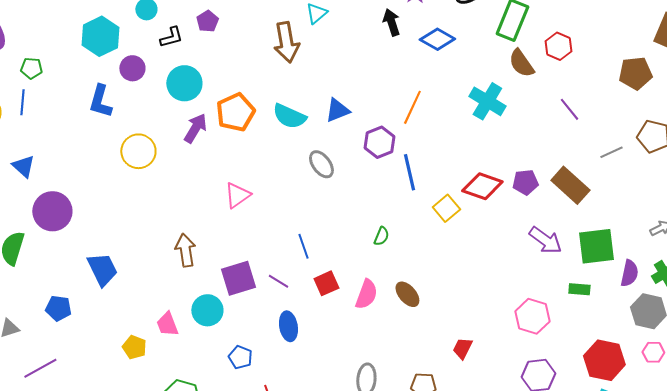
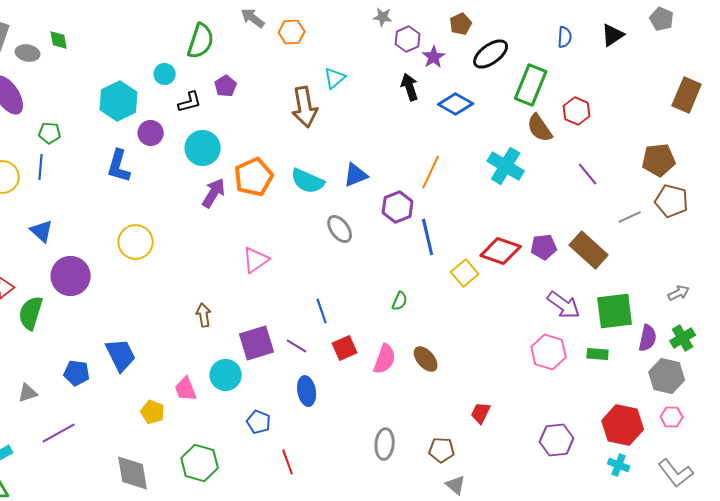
brown pentagon: (635, 73) -> (659, 160), moved
yellow circle: (138, 151) -> (136, 242), moved
brown arrow: (185, 250) -> (204, 315), size x0.7
blue trapezoid: (102, 269) -> (121, 355), moved
pink hexagon: (532, 316) -> (549, 352), moved

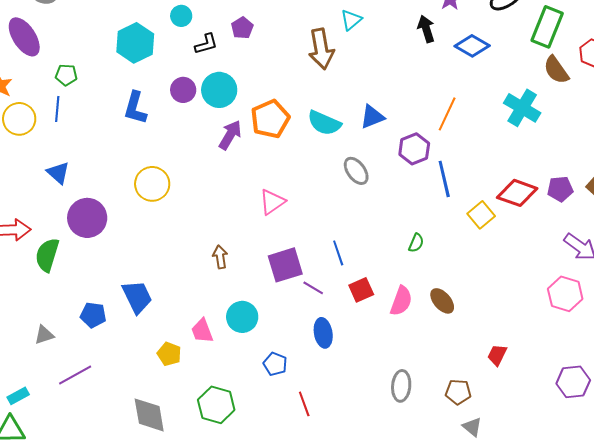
purple circle: (151, 133) -> (183, 90), moved
purple square: (257, 343) -> (285, 265), moved

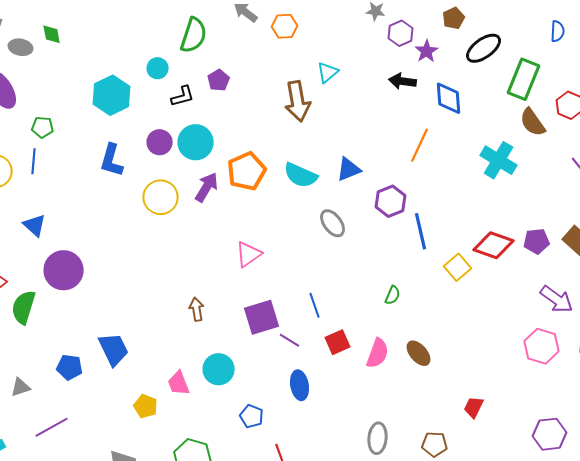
black arrow: (426, 29) -> (403, 81), turned -64
blue diamond: (472, 46) -> (449, 98), turned 56
orange line: (447, 114) -> (420, 145), moved
yellow circle: (152, 184) -> (161, 197), moved

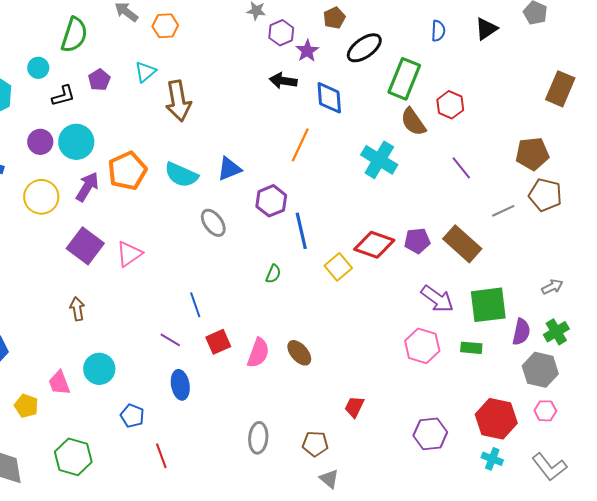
cyan triangle: (328, 72) -> (145, 72), moved
green semicircle: (393, 295) -> (273, 274), moved
purple square: (262, 317) -> (85, 246), moved, turned -36

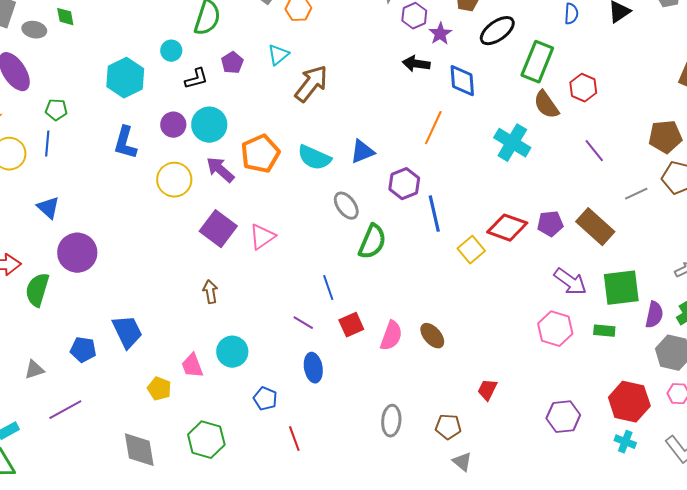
brown arrow: (178, 101) -> (311, 84), turned -132
purple arrow: (87, 187) -> (220, 170), turned -80
green semicircle: (273, 274) -> (372, 242), moved, size x1.8

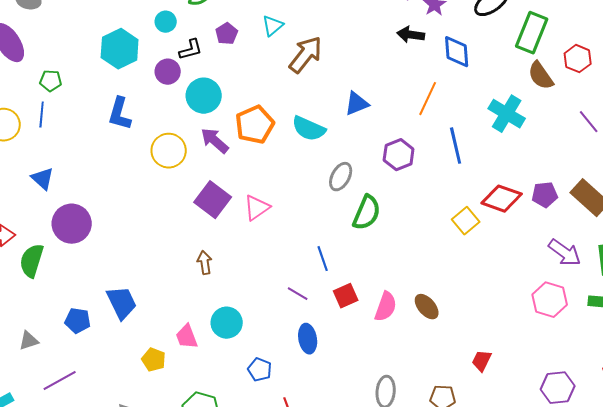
purple circle: (173, 125) -> (168, 72), moved
blue triangle: (362, 152) -> (357, 104), moved
gray ellipse: (346, 206) -> (341, 177), turned 64
blue line: (434, 214) -> (456, 146), moved

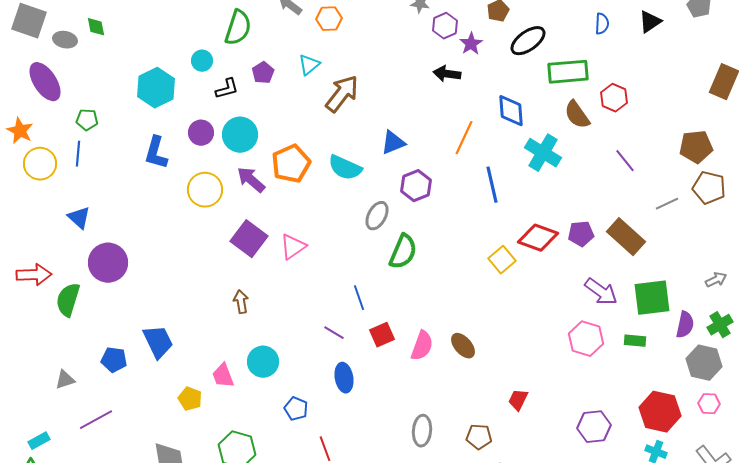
green rectangle: (532, 33) -> (568, 72), turned 63
blue diamond: (457, 52) -> (511, 111), moved
purple circle: (168, 72) -> (201, 133), moved
purple hexagon: (399, 155) -> (416, 186), moved

